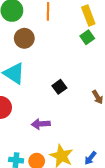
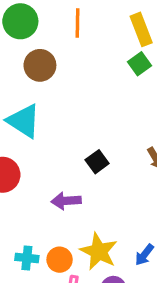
black square: (59, 87) -> (97, 162), moved

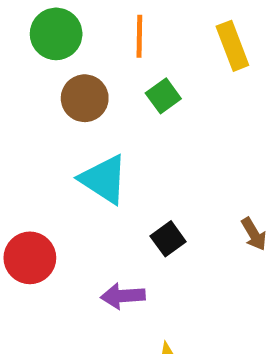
green square: (140, 64) -> (163, 96), moved
cyan triangle: (24, 121) -> (104, 179), moved

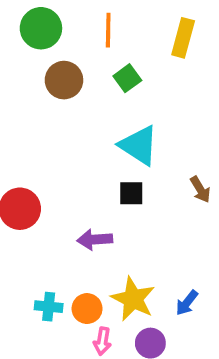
yellow rectangle: (232, 46) -> (183, 38), turned 36
cyan triangle: (104, 179) -> (139, 145), moved
black square: (168, 239) -> (131, 193), turned 36

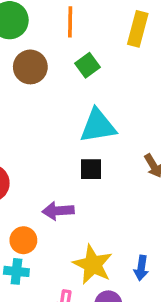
cyan triangle: (139, 145) -> (98, 126), turned -42
blue arrow: (187, 303) -> (141, 268), turned -30
orange circle: (87, 309) -> (23, 240), moved

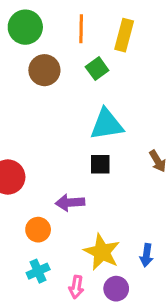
yellow rectangle: (138, 29) -> (124, 35), moved
cyan cross: (16, 271) -> (38, 271), moved, turned -30

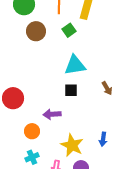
blue arrow: (146, 255) -> (103, 139), moved

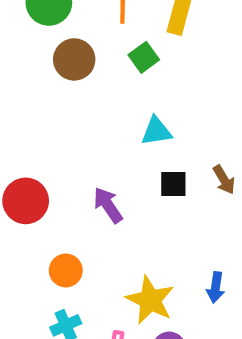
cyan triangle: (75, 65) -> (156, 131), size x0.7
black square: (71, 90) -> (173, 184), moved
purple arrow: (52, 114) -> (108, 205), moved, turned 60

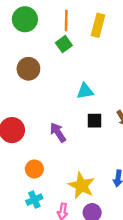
green square: (144, 57) -> (64, 44), moved
brown circle: (74, 59) -> (28, 69), moved

